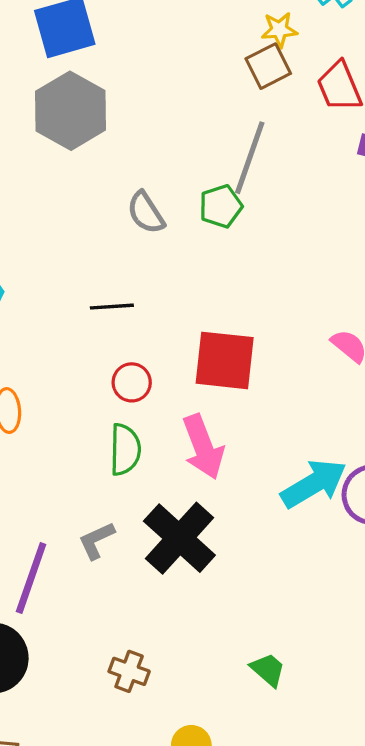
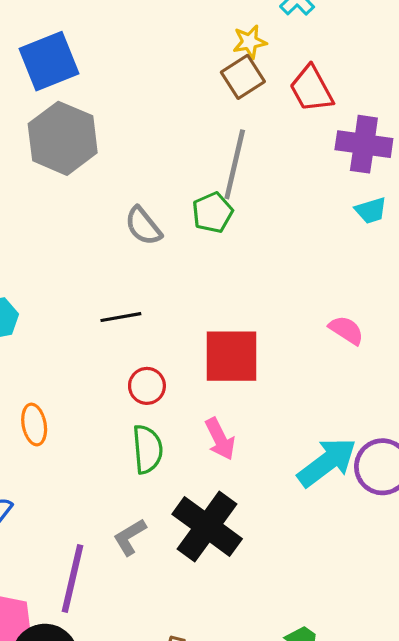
pink arrow: (203, 447) -> (220, 439), size x0.7

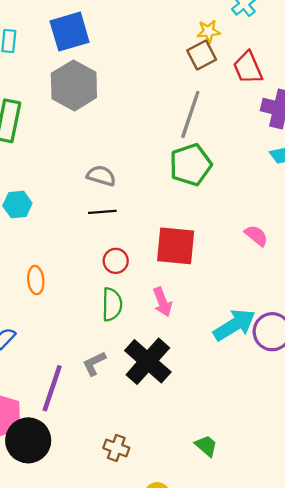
green pentagon: (212, 213) -> (191, 165), moved, size x1.5
gray semicircle: (143, 226) -> (101, 176), moved, turned 140

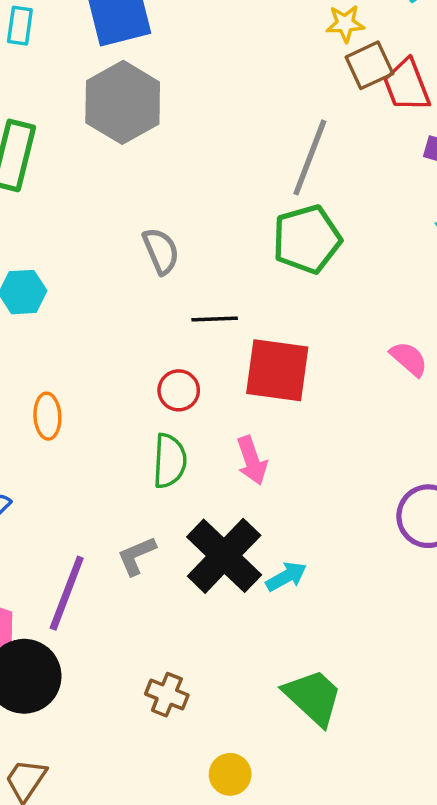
brown square: (202, 55) -> (369, 65), moved
gray semicircle: (101, 176) -> (161, 251), turned 48
black line: (102, 212) -> (215, 319), moved
cyan arrow: (234, 325) -> (286, 577), moved, size x0.6
green trapezoid: (206, 446) -> (313, 697), size x1.6

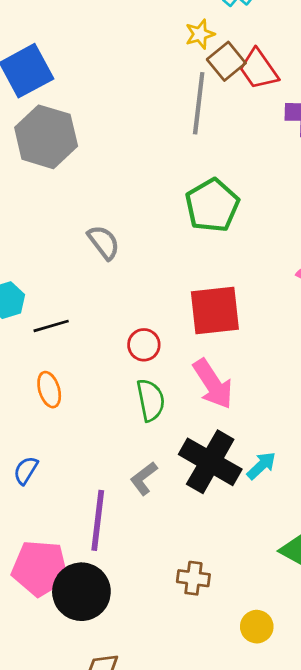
gray line: (310, 157) -> (199, 103), moved
black line: (215, 319) -> (51, 326), moved
pink arrow: (252, 460) -> (213, 384), size x1.4

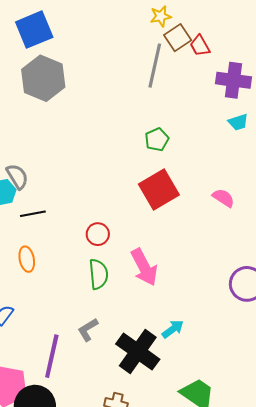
red trapezoid: (258, 69) -> (200, 46), size x0.7
green pentagon: (212, 205) -> (157, 140), size x0.6
gray semicircle: (104, 242) -> (17, 176), moved
red square: (215, 311) -> (159, 190), moved, turned -30
black cross: (210, 462) -> (138, 352), moved

